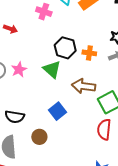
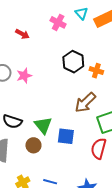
green triangle: (52, 69) -> (43, 125), moved
brown arrow: (84, 86) -> (85, 102), turned -60
blue square: (57, 111) -> (66, 136), moved, turned 36

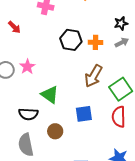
red arrow: (22, 34) -> (14, 27), turned 32
green triangle: (43, 125) -> (50, 95), moved

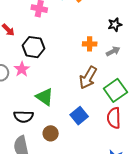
black hexagon: (71, 40) -> (33, 47), moved
gray arrow: (122, 42) -> (113, 51), moved
blue square: (84, 114) -> (79, 116), turned -30

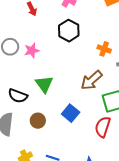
black hexagon: (33, 47) -> (69, 31), moved
blue square: (79, 116) -> (71, 113), turned -30

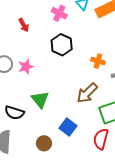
brown circle: (38, 121) -> (44, 143), moved

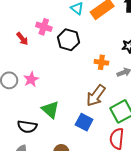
pink cross: (59, 13) -> (44, 27), moved
black hexagon: (62, 45) -> (68, 40), moved
blue square: (68, 127) -> (84, 122), moved

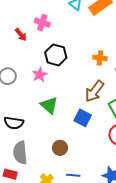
black hexagon: (68, 40) -> (56, 55), moved
pink star: (31, 79) -> (40, 75), moved
black semicircle: (27, 127) -> (14, 123), moved

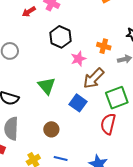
red arrow: (21, 35) -> (29, 12), turned 88
pink star: (40, 75) -> (78, 59), moved

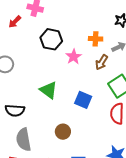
brown arrow: (94, 78) -> (102, 62), moved, size x0.7

